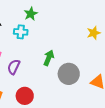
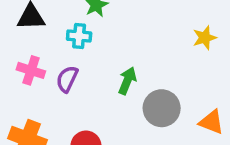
purple semicircle: (14, 67) -> (67, 79), moved

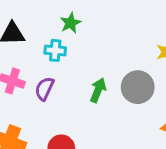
gray circle: (162, 108) -> (138, 87), moved

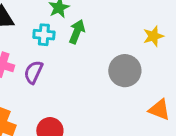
green arrow: (98, 90) -> (77, 32), moved

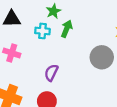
purple semicircle: (33, 72) -> (51, 73), moved

